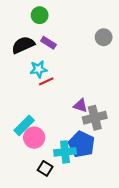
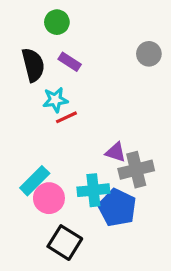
black semicircle: (23, 45) -> (33, 65), turned 100
cyan cross: (65, 152) -> (93, 190), moved
black square: (45, 168) -> (65, 243), size x1.5

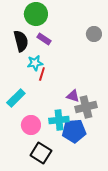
green circle: (57, 22) -> (36, 14), size x1.5
red line: (66, 117) -> (42, 74), turned -48
cyan rectangle: (35, 181) -> (16, 98), moved
blue pentagon: (117, 208) -> (74, 131), turned -30

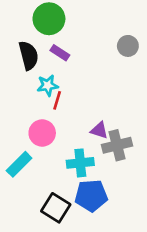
cyan rectangle: (16, 98) -> (19, 164), moved
pink circle: (31, 125) -> (42, 133), moved
blue pentagon: (74, 131) -> (91, 196), moved

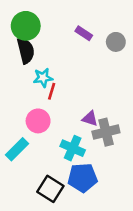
green circle: (49, 19) -> (26, 26), moved
purple rectangle: (60, 53) -> (84, 33), moved
cyan cross: (80, 163) -> (73, 148), turned 30

